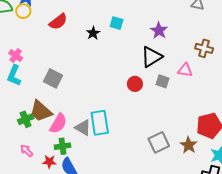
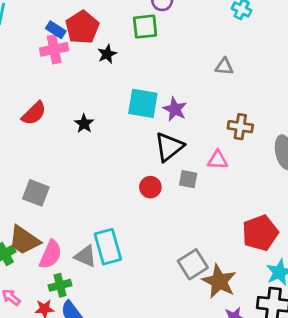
cyan square: (117, 23) -> (143, 103), moved, size x1.6
brown star: (189, 145) -> (219, 281), moved, size x1.4

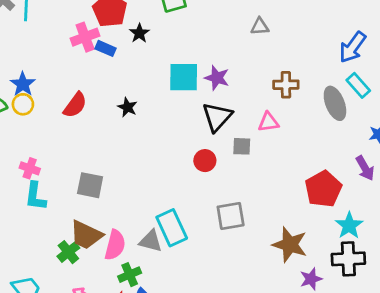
blue rectangle: (56, 30) -> (106, 48), moved
gray square: (193, 264) -> (231, 216), moved, turned 32

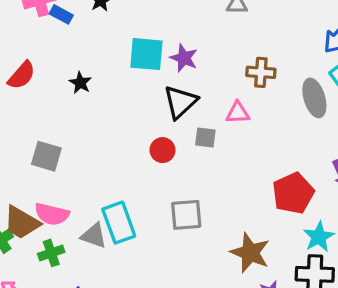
gray square: (90, 185) -> (46, 156), moved
pink semicircle: (115, 245) -> (52, 214), moved, turned 84
green cross: (130, 275) -> (51, 253), moved

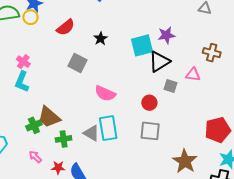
cyan square: (146, 54) -> (142, 45), moved, turned -30
purple star: (184, 58) -> (166, 35), turned 30
red circle: (162, 150) -> (149, 103), moved
gray square: (46, 156) -> (78, 63), moved
pink semicircle: (52, 214) -> (105, 93), moved

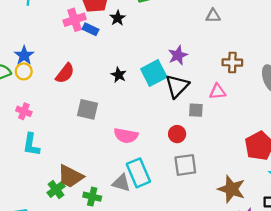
black star: (101, 39) -> (119, 75), moved
pink cross: (23, 62) -> (24, 111), moved
green cross: (64, 139) -> (92, 197), turned 35

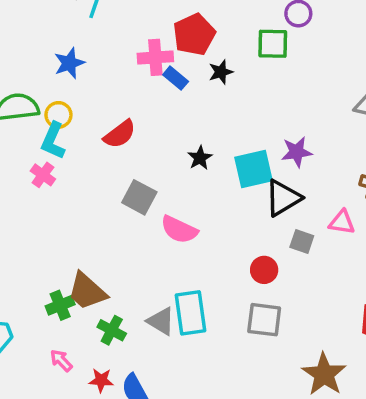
blue star: (24, 55) -> (69, 63), moved
pink semicircle: (126, 136) -> (179, 230), moved
cyan L-shape: (31, 145) -> (53, 141), moved

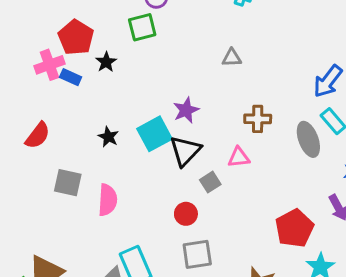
pink semicircle: (179, 230) -> (108, 200), turned -96
gray square: (302, 241) -> (210, 182), turned -36

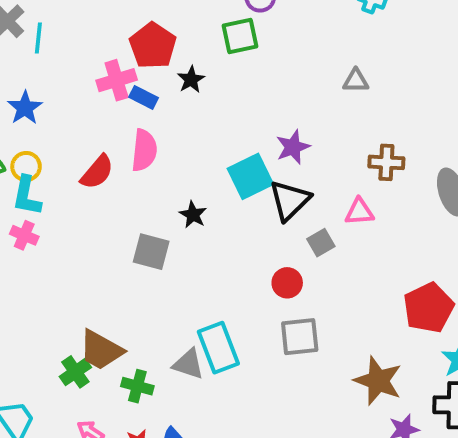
black star: (108, 137) -> (193, 215), moved
gray square: (68, 183) -> (151, 252), moved
pink semicircle: (108, 200) -> (144, 150), moved

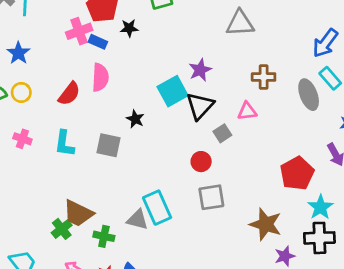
black star: (191, 80) -> (129, 28), turned 30
gray triangle: (356, 81) -> (240, 23), size x1.6
cyan L-shape: (27, 196) -> (64, 144), moved

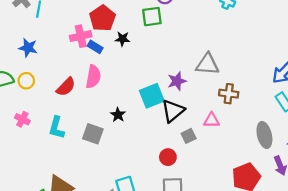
gray triangle: (240, 23) -> (207, 64), moved
blue star: (18, 53) -> (28, 48), turned -30
gray ellipse: (309, 95) -> (264, 135), moved

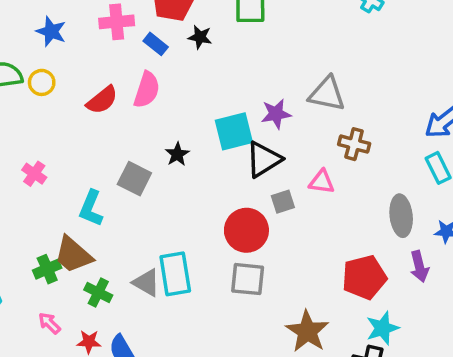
pink cross: (81, 36) -> (117, 22), moved
pink cross: (22, 119) -> (34, 174), moved
cyan L-shape: (57, 128) -> (91, 208), moved
red circle: (168, 157) -> (246, 230), size x1.6

